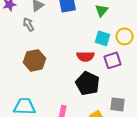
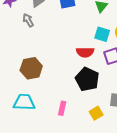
brown hexagon: (34, 60) -> (31, 68), moved

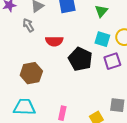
red semicircle: (85, 52) -> (54, 41), moved
black pentagon: (87, 79) -> (80, 59), moved

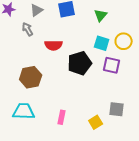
black pentagon: (80, 59) -> (80, 63), turned 30
purple square: (112, 61) -> (112, 65), turned 30

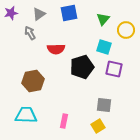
yellow circle: (124, 41) -> (126, 30), moved
gray square: (117, 109) -> (104, 105), moved

